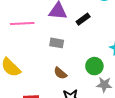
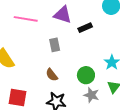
gray rectangle: (57, 43) -> (55, 45), turned 56

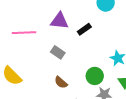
gray rectangle: (55, 45) -> (58, 52), turned -32

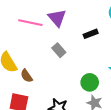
purple triangle: (59, 21) -> (57, 18), moved, turned 30
brown semicircle: (61, 82) -> (27, 76), moved

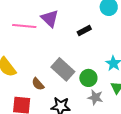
gray rectangle: (59, 50) -> (63, 69), moved, size x1.6
brown semicircle: (27, 76) -> (38, 84), moved

